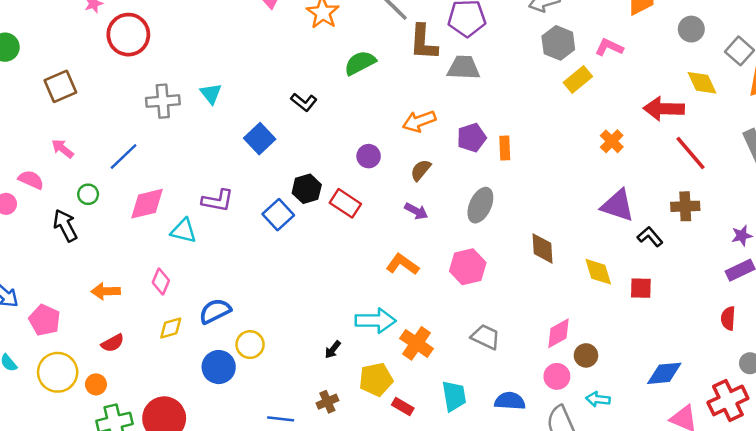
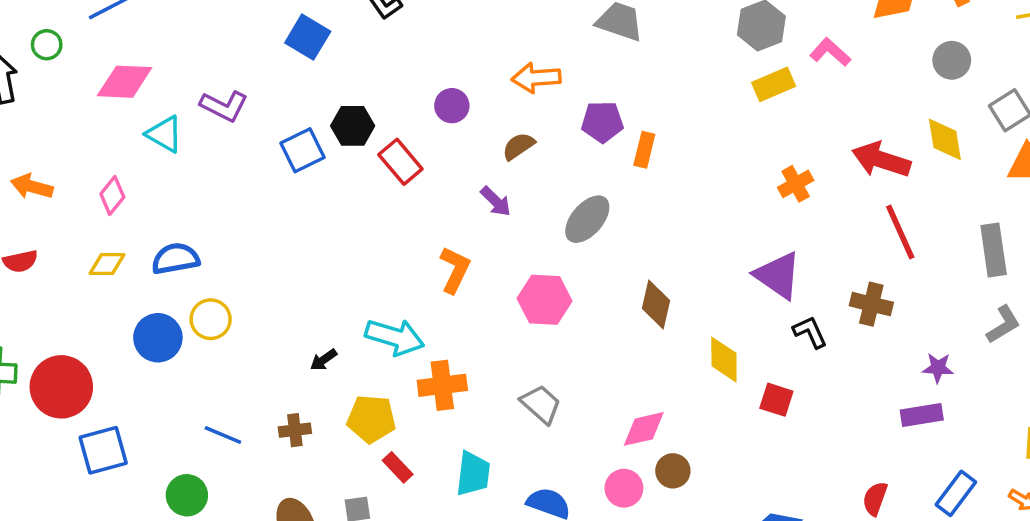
blue square: (260, 139) -> (308, 37), turned -32
orange L-shape: (402, 264) -> (455, 270), turned 64
red semicircle: (728, 318) -> (875, 499), moved
orange cross: (417, 343) -> (442, 385), turned 32

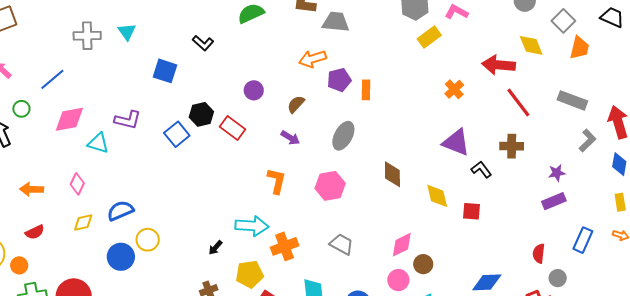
orange arrow: (536, 78) -> (313, 59), moved
gray rectangle: (994, 250) -> (572, 100), turned -48

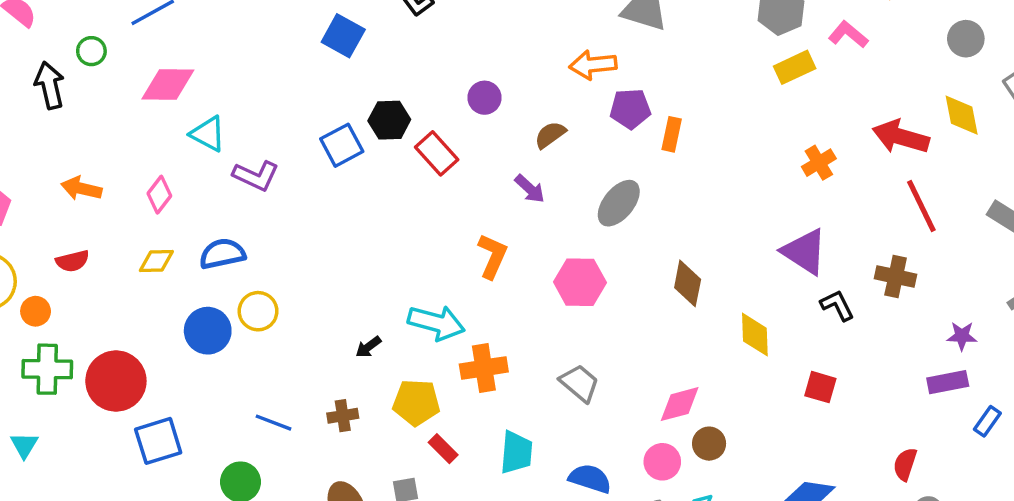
purple L-shape: (128, 120) -> (256, 176), moved
red square: (471, 211) -> (820, 387), moved
blue rectangle: (583, 240) -> (987, 421), moved, size x0.7

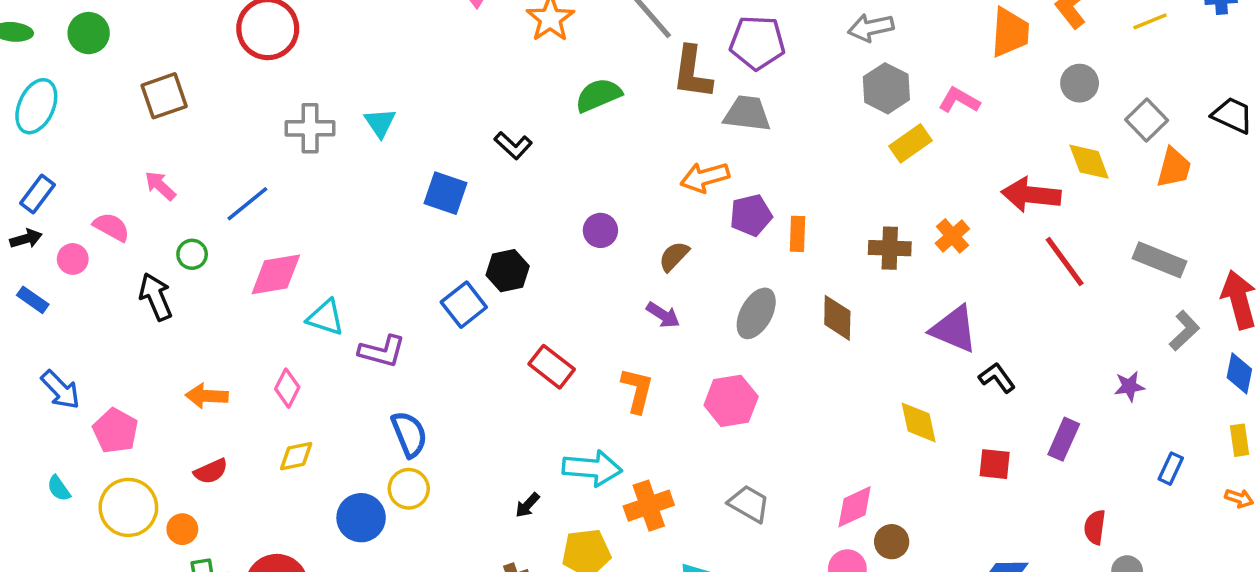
red rectangle: (437, 153) -> (552, 367), moved
blue semicircle: (222, 254) -> (409, 434), moved, turned 90
brown cross: (896, 276) -> (890, 248), moved
brown diamond: (688, 283) -> (837, 318), moved
purple rectangle: (948, 382) -> (1064, 439), moved, turned -45

